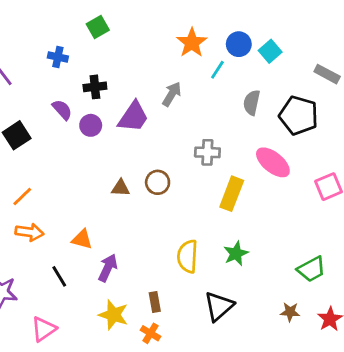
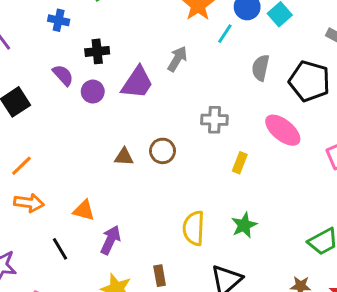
yellow rectangle: (232, 194) -> (240, 163), size x0.6

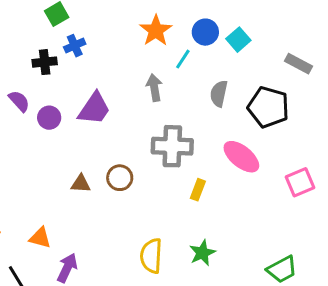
blue cross: (59, 20) -> (75, 46), moved, turned -36
black cross: (97, 51) -> (45, 62), moved
gray arrow: (177, 59) -> (154, 88), moved, turned -40
gray cross: (214, 120) -> (172, 146), size x1.5

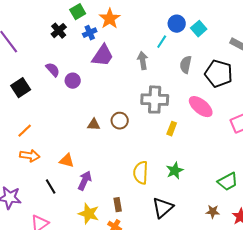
orange star: (156, 31) -> (110, 19), moved
black cross: (45, 62) -> (59, 31), moved, turned -35
purple trapezoid: (94, 109) -> (103, 56), moved

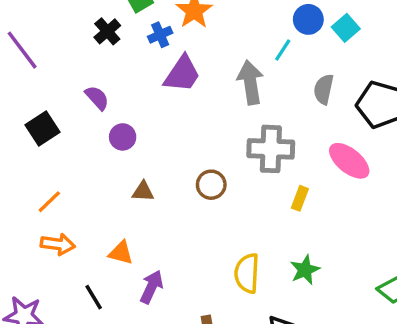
gray arrow: (143, 61) -> (250, 82), size x1.4
purple circle: (73, 81) -> (123, 137), moved
brown triangle: (94, 125) -> (143, 191), moved

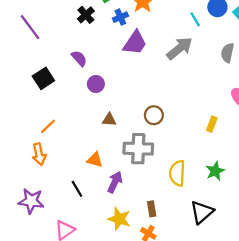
cyan line: (283, 50) -> (195, 19), moved, turned -64
gray arrow: (250, 82) -> (180, 48), turned 60
gray cross: (271, 149) -> (138, 149), moved
orange arrow: (58, 244) -> (39, 154), moved, turned 70

